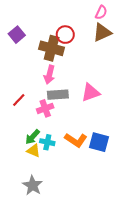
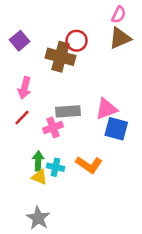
pink arrow: (49, 75) -> (25, 88), moved
green arrow: (33, 137) -> (38, 161), turned 140
blue square: (99, 142) -> (116, 129), moved

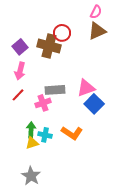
purple square: (20, 41) -> (20, 47), moved
blue square: (116, 129) -> (94, 104), turned 30
yellow triangle: (39, 177) -> (32, 143), turned -40

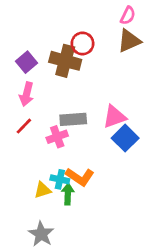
green arrow: (31, 130) -> (68, 194), moved
orange L-shape: (72, 133) -> (80, 177), moved

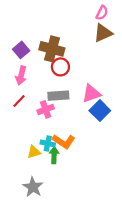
red circle: (82, 43) -> (60, 67), moved

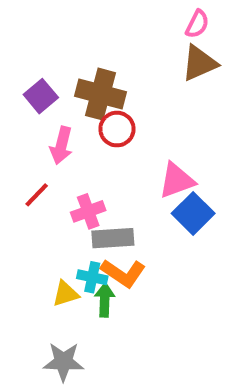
pink arrow: (21, 75) -> (61, 145), moved
gray rectangle: (58, 96) -> (113, 238), moved
gray star: (33, 187) -> (63, 362), turned -30

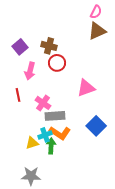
brown cross: (101, 94) -> (49, 46), size x0.7
red line: (37, 195) -> (18, 95), turned -56
pink cross: (88, 211) -> (43, 103), turned -35
blue square: (193, 213) -> (96, 126), moved
cyan cross: (92, 277) -> (45, 135), turned -32

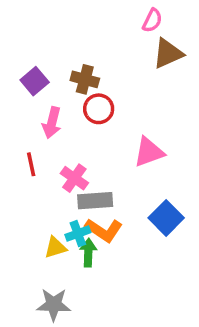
pink semicircle: (96, 12) -> (152, 20), moved

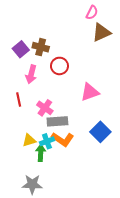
brown cross: (85, 79) -> (41, 47), moved
yellow triangle: (55, 247) -> (29, 140), moved
green arrow: (88, 253) -> (41, 153), moved

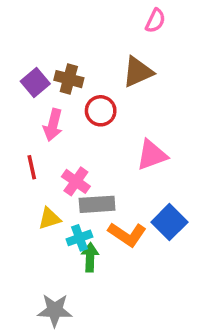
brown triangle: (101, 32) -> (138, 72), moved
orange L-shape: (63, 139) -> (127, 234), moved
yellow triangle: (29, 140) -> (49, 218), moved
green arrow: (41, 153) -> (90, 257), moved

